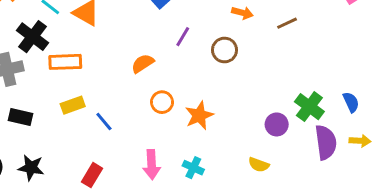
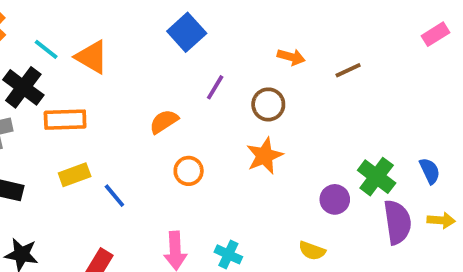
orange star: (199, 116) -> (265, 156), moved

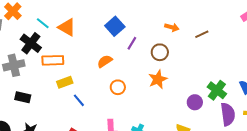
blue square: (187, 32) -> (115, 26), moved
yellow rectangle: (75, 175) -> (65, 82), moved

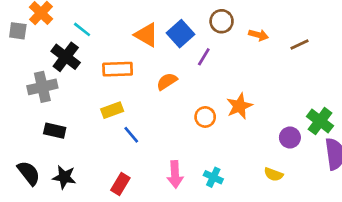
orange triangle: (67, 27) -> (146, 35), moved
brown circle: (160, 52) -> (222, 21), moved
orange rectangle: (53, 60) -> (118, 69), moved
orange circle: (118, 87) -> (205, 117), moved

